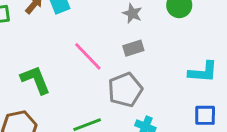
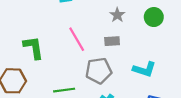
cyan L-shape: (203, 72) -> (144, 69), moved

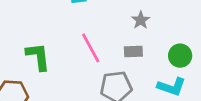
green circle: (154, 17) -> (180, 56), moved

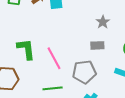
pink line: (91, 48) -> (54, 58), moved

